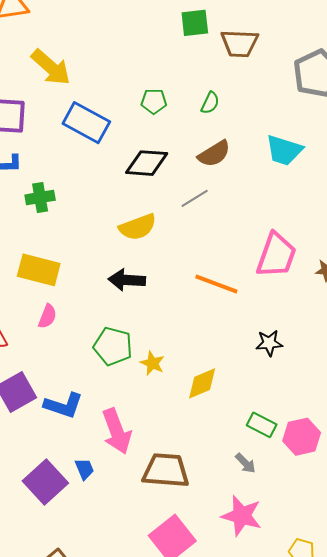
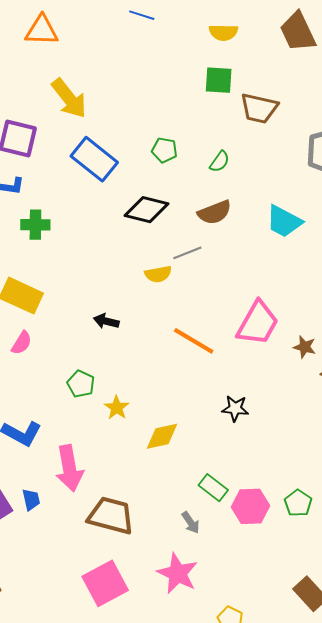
yellow semicircle: (138, 227) -> (158, 274), moved, size x0.7
black arrow: (127, 280) -> (106, 321), size x0.7
green pentagon: (113, 346) -> (81, 384), size x0.7

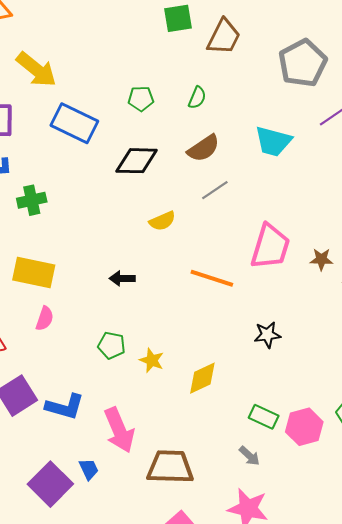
brown trapezoid: (259, 108) -> (224, 37), turned -63
gray line: (187, 253) -> (215, 190), moved

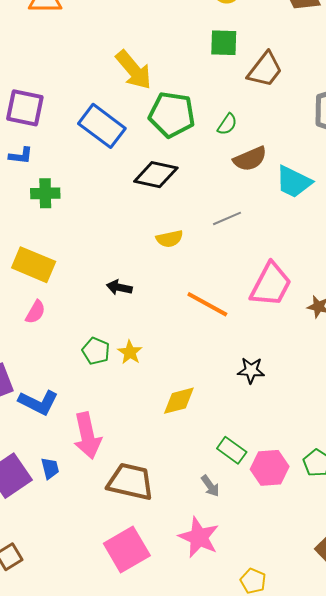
yellow arrow: (36, 70) -> (134, 70), moved
green pentagon: (141, 99) -> (172, 115), size x1.8
brown semicircle: (204, 148) -> (250, 159), moved
yellow star: (152, 360) -> (130, 352), moved

